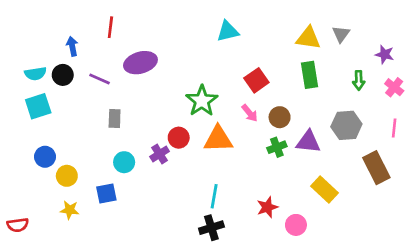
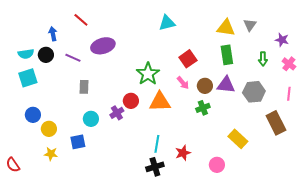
red line: (110, 27) -> (81, 20), turned -56
purple triangle: (308, 142) -> (226, 85), moved
red star: (267, 207) -> (183, 153), moved
red semicircle: (18, 225) -> (13, 165), turned 63

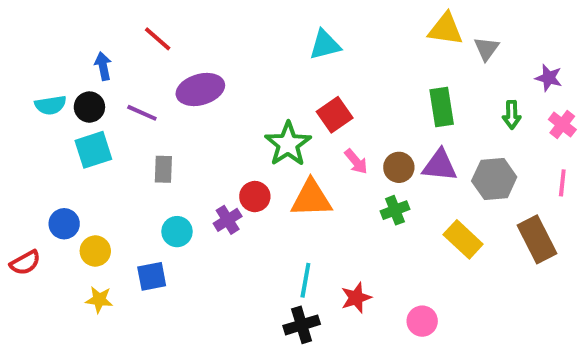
yellow triangle: (226, 28) -> (446, 29), moved
red square: (188, 59) -> (335, 115), moved
cyan square: (28, 78) -> (93, 150), moved
yellow rectangle: (238, 139) -> (463, 239), moved
red semicircle: (13, 165) -> (25, 263), moved, turned -84

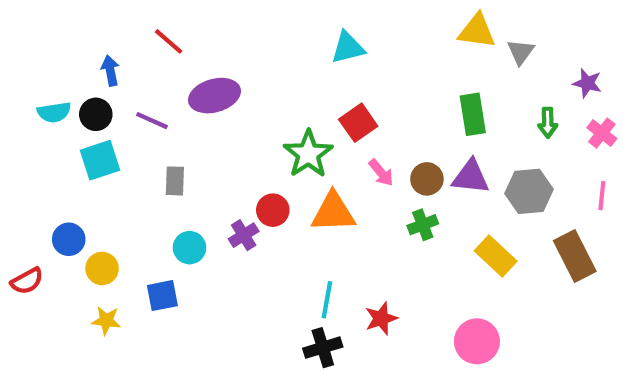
pink circle: (422, 321) -> (477, 341), moved, size x1.4

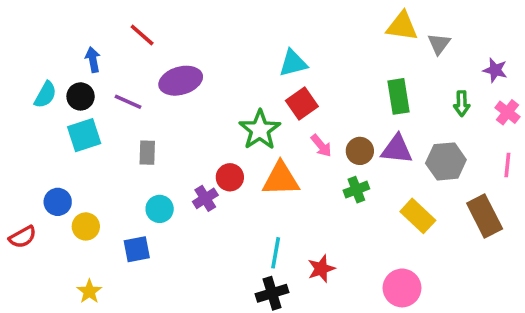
cyan triangle: (348, 48) -> (293, 63), moved
cyan semicircle: (54, 112) -> (45, 95), turned -52
yellow star: (106, 321) -> (89, 291), moved, turned 30

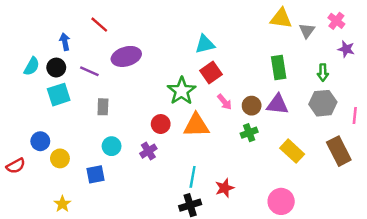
pink cross: (507, 112) -> (336, 21), moved
gray hexagon: (446, 161) -> (323, 103), moved
purple cross: (205, 198) -> (148, 151), moved

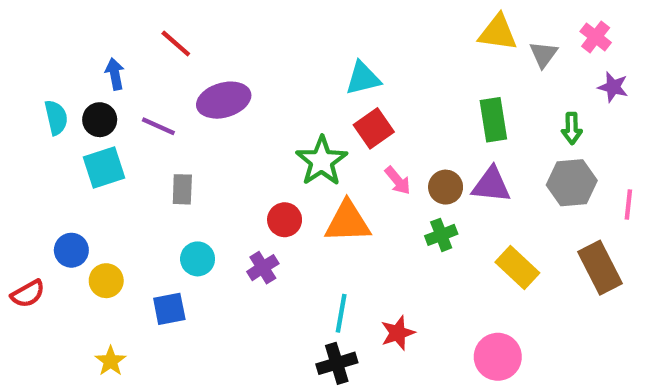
cyan semicircle: (32, 66) -> (56, 117), turned -42

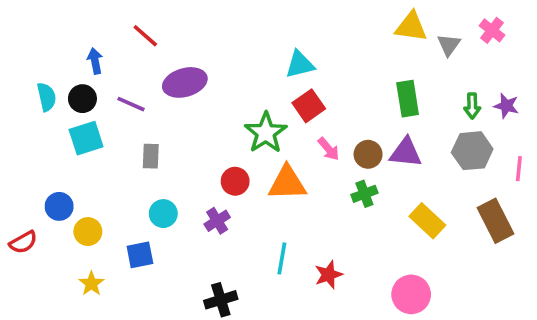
purple star: (613, 87) -> (506, 106), moved
yellow star: (111, 361) -> (91, 284), moved
black cross: (337, 363) -> (221, 300), moved

